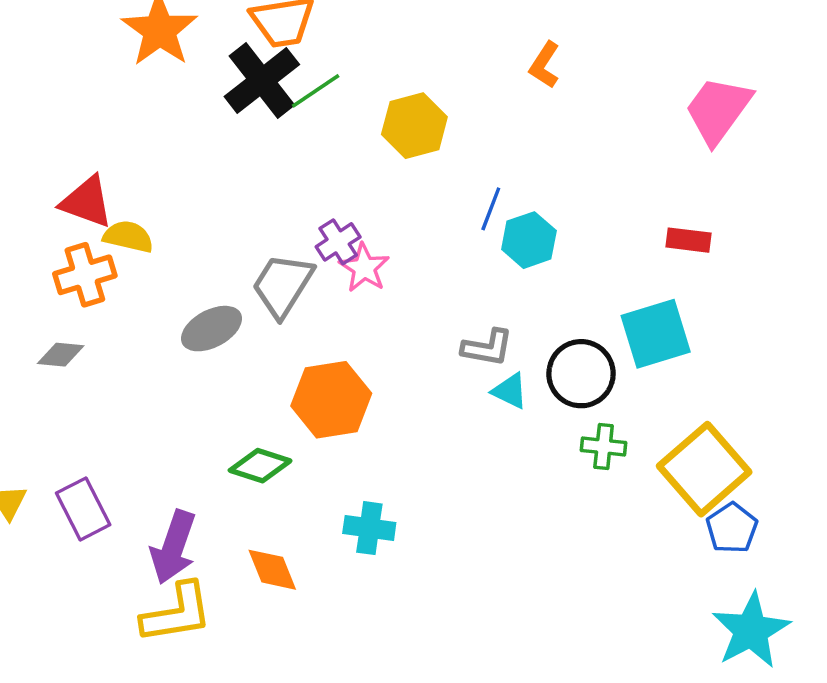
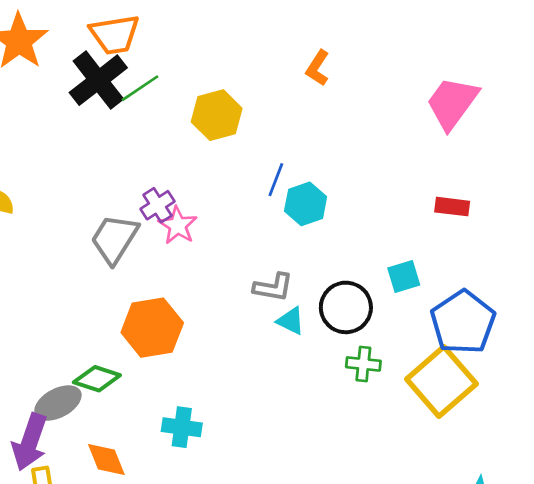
red rectangle: (689, 240) -> (452, 207), moved
gray ellipse: (212, 329) -> (58, 403), moved
cyan square: (656, 334) -> (404, 277), size x0.6
blue pentagon: (732, 528) -> (463, 322), moved, size x1.6

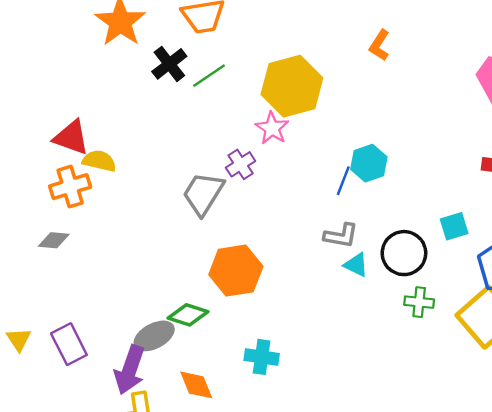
black cross: (98, 80) -> (169, 64), moved, size x0.7
green line: (140, 88) -> (209, 76), moved
yellow hexagon: (217, 115) -> (292, 86), size x1.4
blue line: (276, 180) -> (343, 181), moved
pink star: (178, 225) -> (272, 128), moved

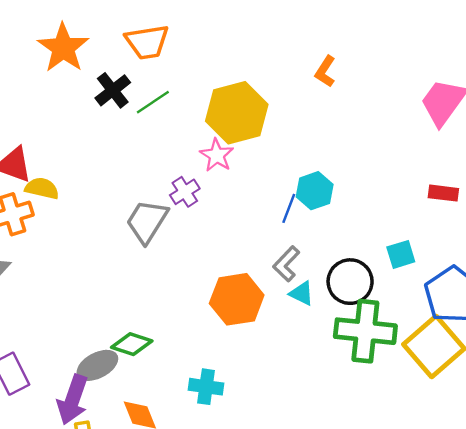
gray L-shape: (341, 236) -> (286, 264), turned 124
orange hexagon: (236, 271) -> (237, 299), moved
green cross: (419, 302) -> (365, 331), size x2.0

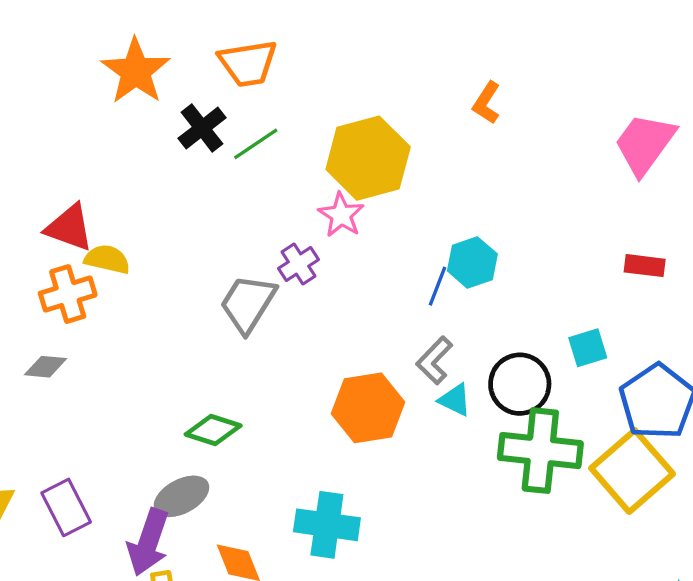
green diamond: (132, 344) -> (213, 430), moved
cyan cross: (206, 387) -> (327, 525), size x1.4

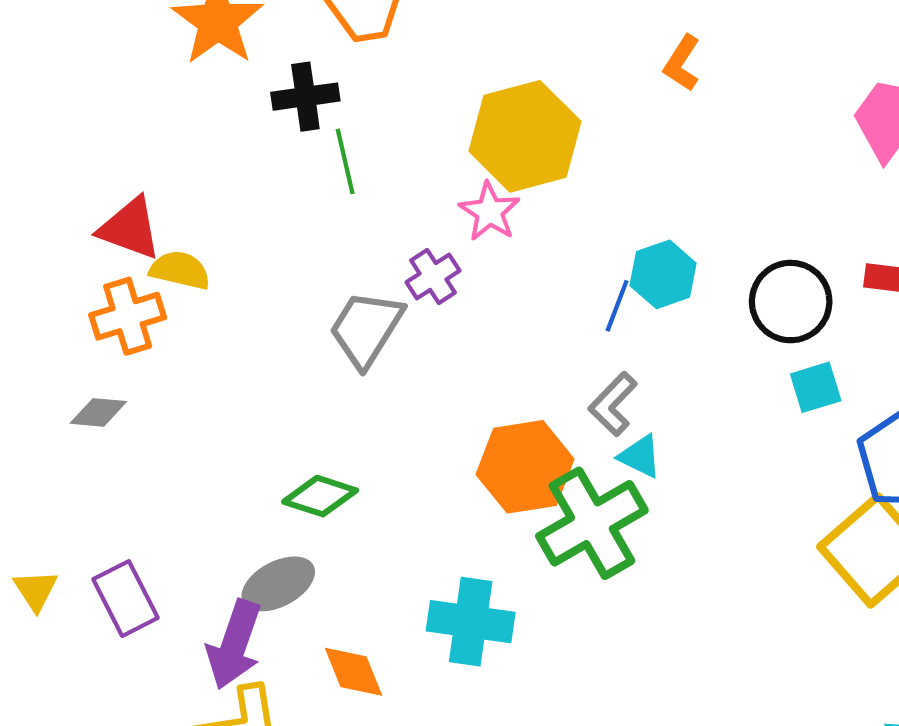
black cross: (202, 128) -> (305, 97), turned 30
green line: (256, 144) -> (345, 161), moved, turned -69
black circle: (520, 384) -> (791, 302), moved
green cross: (540, 451) -> (592, 523), moved, turned -36

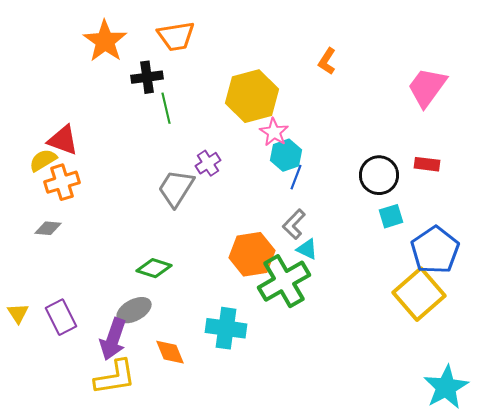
pink star: (489, 212) -> (274, 132), moved
yellow semicircle: (180, 270) -> (43, 160), moved, turned -44
cyan hexagon: (663, 274) -> (286, 155), moved

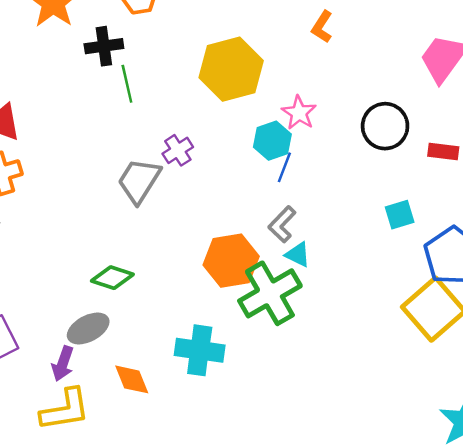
pink star: (274, 132) -> (299, 113), moved
black circle: (379, 175) -> (385, 126), moved
purple arrow: (113, 339) -> (63, 364), size x0.7

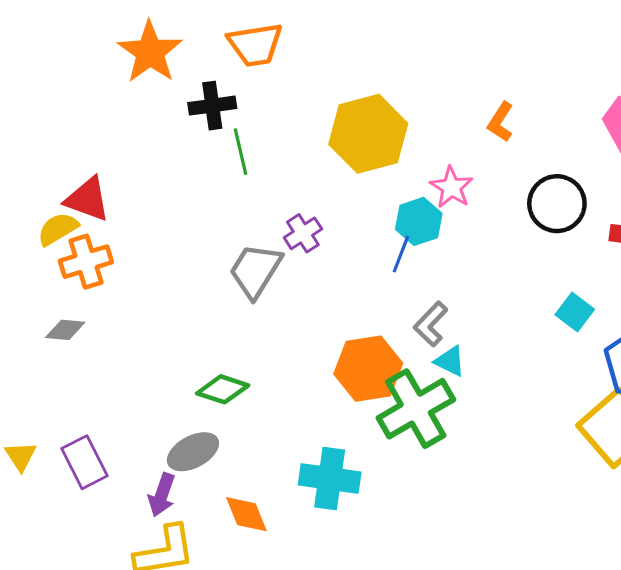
orange L-shape: (322, 27) -> (500, 122), moved
blue line: (284, 167) -> (401, 254), moved
cyan square: (400, 215) -> (575, 312), turned -36

